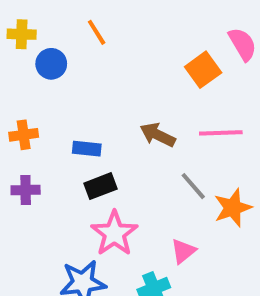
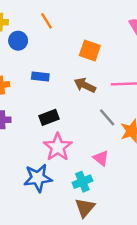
orange square: (203, 70) -> (90, 51), moved, turned -35
blue rectangle: (87, 149) -> (40, 77), moved
pink triangle: (183, 251) -> (101, 158), turned -42

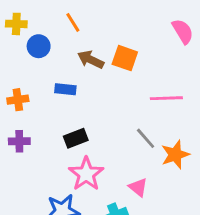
brown arrow: (85, 85) -> (91, 60), moved

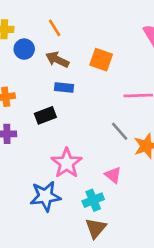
brown arrow: (91, 60) -> (57, 60), moved
blue rectangle: (65, 89) -> (64, 88), moved
black rectangle: (76, 138) -> (45, 115), moved

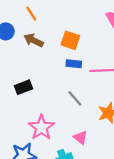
blue rectangle: (64, 88) -> (74, 64), moved
gray line: (120, 131) -> (75, 98), moved

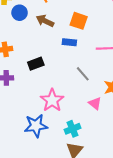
blue rectangle: (74, 64) -> (69, 42), moved
pink triangle: (80, 137) -> (95, 103), moved

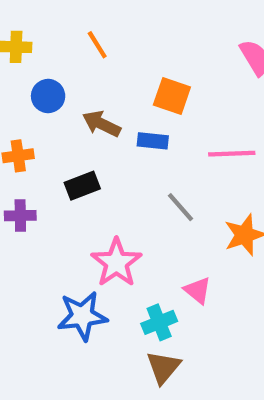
blue circle: (20, 13) -> (48, 96), moved
brown arrow: (45, 21) -> (101, 124), moved
pink triangle: (95, 103) -> (198, 290), moved

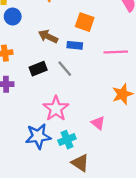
blue circle: (48, 96) -> (13, 17), moved
gray line: (180, 207) -> (65, 69), moved
cyan cross: (159, 322) -> (67, 140), moved
brown triangle: (163, 367) -> (80, 163), turned -36

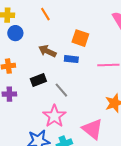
gray line: (65, 69) -> (61, 90), moved
pink triangle: (98, 123) -> (92, 129), size x1.6

